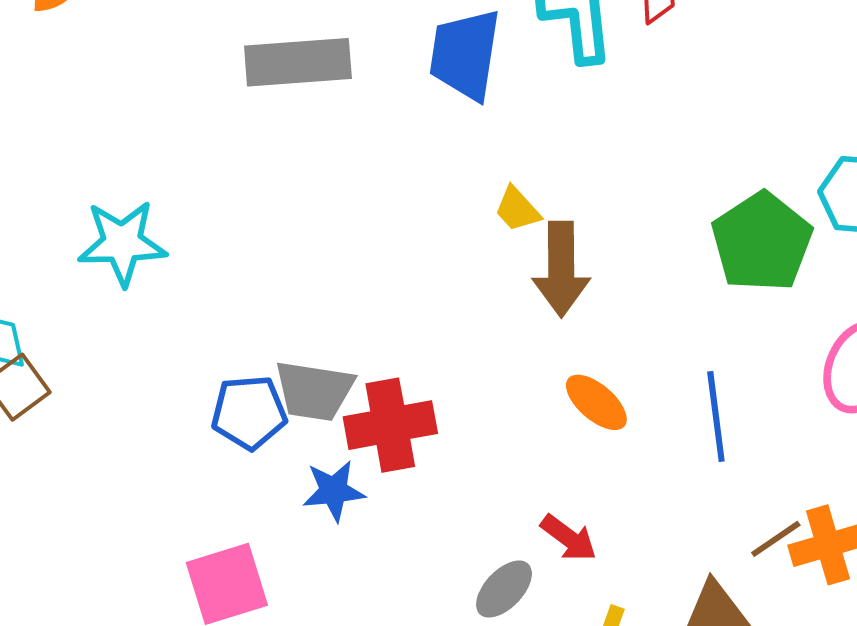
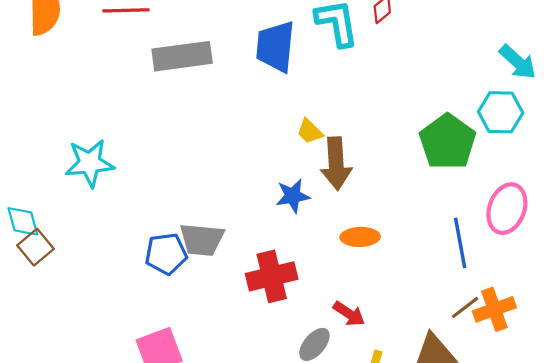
orange ellipse: (596, 402) -> (360, 237), turned -39
blue line: (716, 416) -> (460, 243), moved
red cross: (390, 425) -> (272, 276), moved
blue star: (334, 491) -> (293, 196), moved

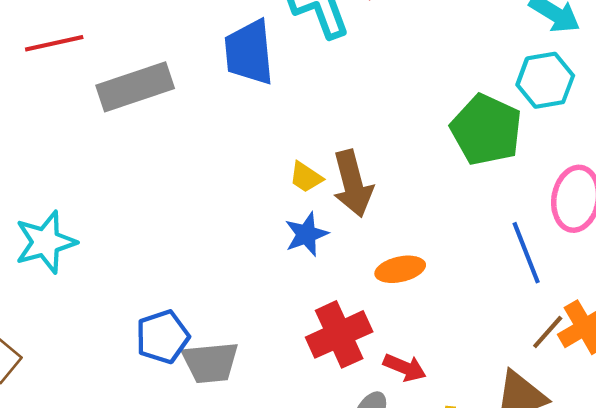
yellow trapezoid: (310, 131) -> (306, 177), moved
gray trapezoid: (202, 240) -> (210, 363), moved
red cross: (272, 276) -> (339, 334), moved

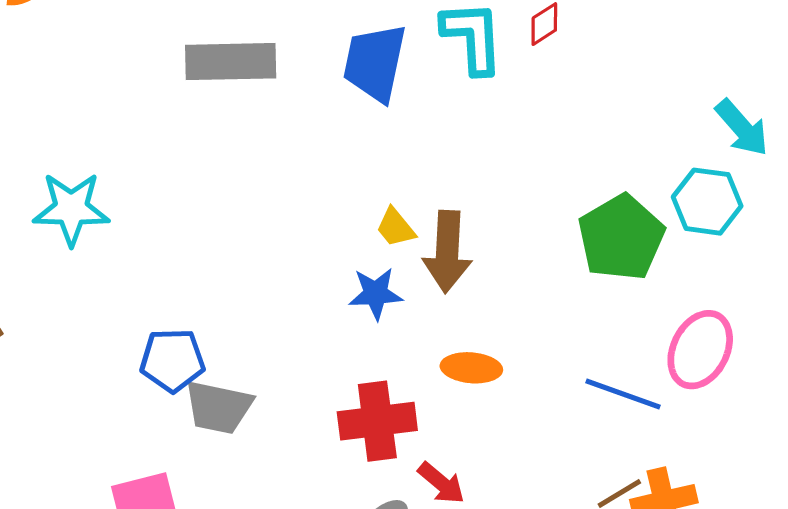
blue line: (526, 253) -> (623, 394), turned -66

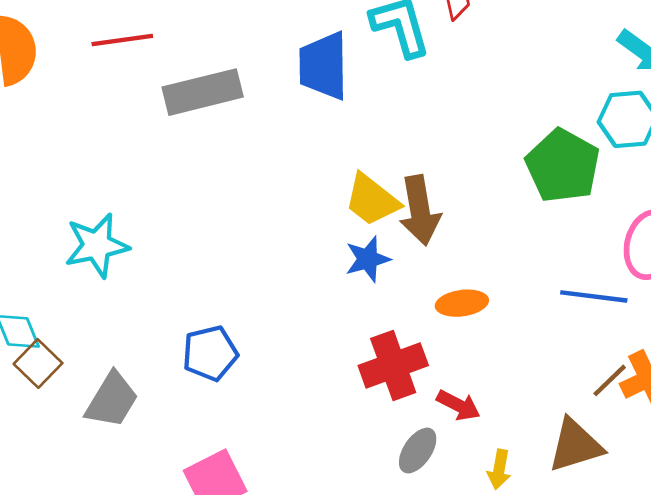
yellow trapezoid: (396, 227) -> (372, 200), size x1.6
gray trapezoid: (219, 407) -> (112, 400), moved, turned -58

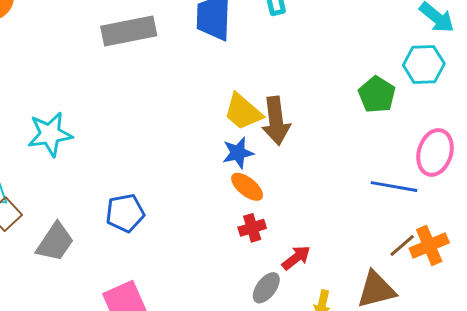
green pentagon: (563, 166) -> (377, 95), size x0.7
orange ellipse: (462, 303) -> (247, 187), moved, turned 44
red cross: (393, 366) -> (252, 228), size x0.6
red arrow: (458, 405) -> (296, 258), turned -68

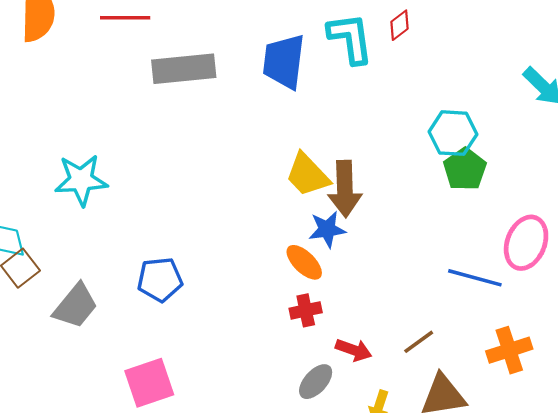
cyan hexagon: (424, 64) -> (453, 133), moved
blue star: (238, 153) -> (327, 229), moved
brown line: (402, 246) -> (419, 342), moved
red arrow: (296, 258) -> (354, 350), turned 52

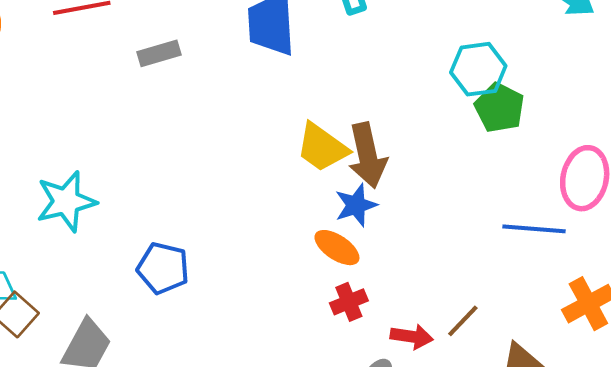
gray rectangle: (184, 69) -> (159, 53), size x0.6
blue pentagon: (160, 280) -> (163, 268), moved, turned 30
brown line: (419, 342) -> (463, 321), moved

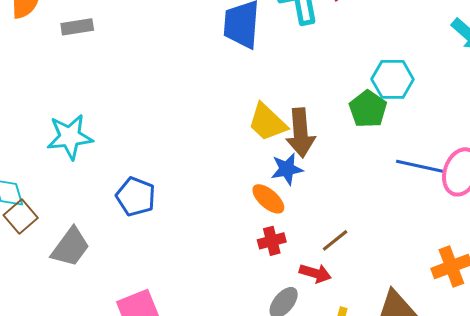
gray rectangle: (159, 53) -> (77, 27), moved
green pentagon: (500, 108) -> (368, 109), moved
blue line: (534, 229) -> (420, 166), moved
brown line: (463, 321) -> (335, 240), moved

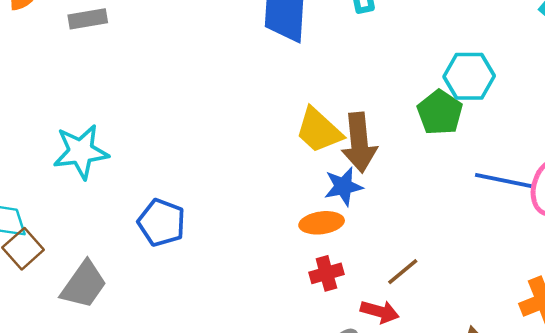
orange ellipse: (268, 199) -> (322, 223), turned -48

